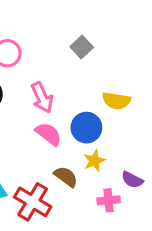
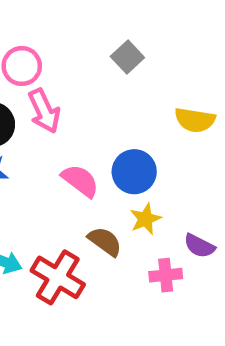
pink arrow: (42, 98) -> (44, 111), moved
yellow semicircle: (116, 101) -> (195, 120), moved

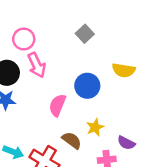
blue circle: (134, 172) -> (87, 86), moved
pink semicircle: (80, 181) -> (57, 105), turned -105

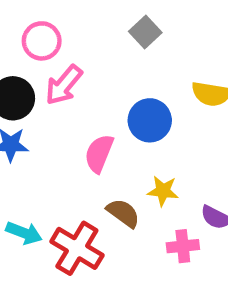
pink arrow: (37, 65) -> (64, 85), turned 65
yellow star: (95, 127) -> (163, 191), turned 30

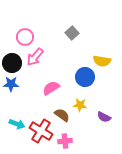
blue circle: (150, 120) -> (85, 77), moved
pink semicircle: (99, 153) -> (51, 88), turned 36
pink cross: (183, 246) -> (65, 141), moved

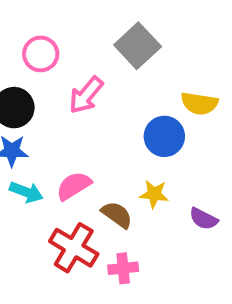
gray square: (72, 33) -> (138, 46), size x1.5
pink arrow: (35, 57) -> (86, 95), moved
pink semicircle: (51, 88) -> (74, 186), moved
cyan arrow: (17, 124) -> (26, 192), moved

